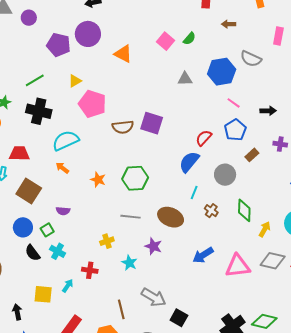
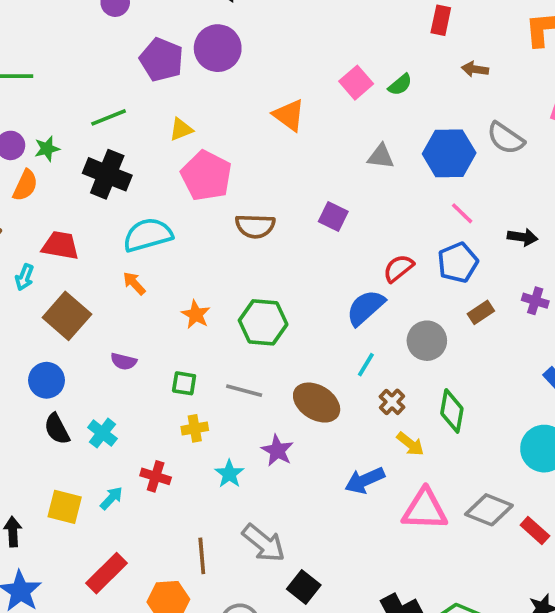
orange triangle: (123, 54) -> (289, 115), moved
purple square: (152, 123) -> (333, 217), moved, size x0.7
yellow arrow: (265, 229) -> (410, 444), moved, turned 91
green square: (47, 230) -> (184, 383), moved, turned 32

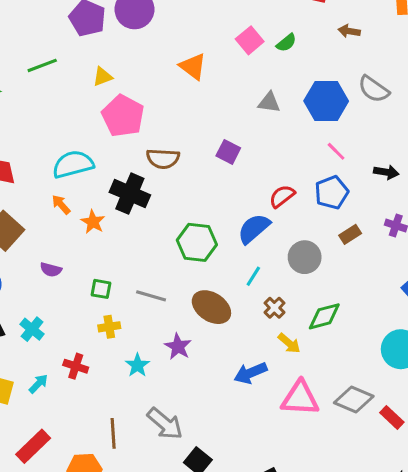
black cross: (107, 174) -> (130, 194), moved
orange star: (196, 315) -> (93, 222), moved
green hexagon: (263, 322) -> (197, 242), moved
green diamond: (452, 411) -> (324, 316), turned 64

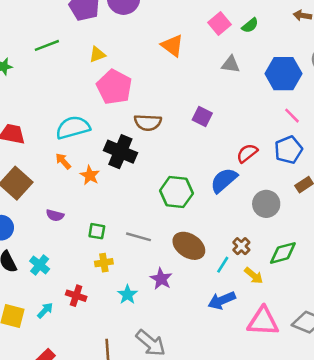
gray triangle: (269, 102) -> (231, 64), moved
cyan line: (253, 276) -> (223, 265), moved

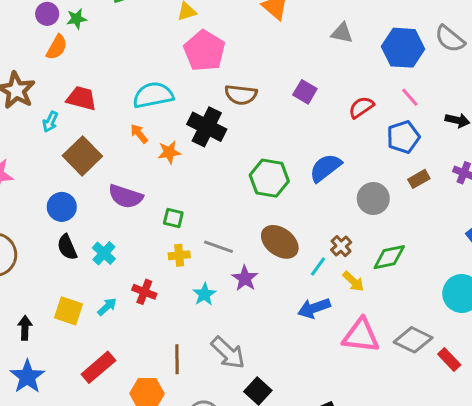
red semicircle: (247, 153) -> (361, 107), moved
orange star: (90, 175) -> (169, 152), turned 30
purple semicircle: (55, 215) -> (126, 196), size x1.6
gray line: (139, 237) -> (218, 247), moved

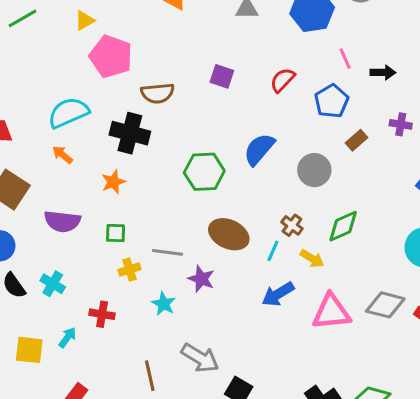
pink line: (410, 97) -> (345, 59), moved, turned 30
orange star: (169, 152) -> (113, 182), moved

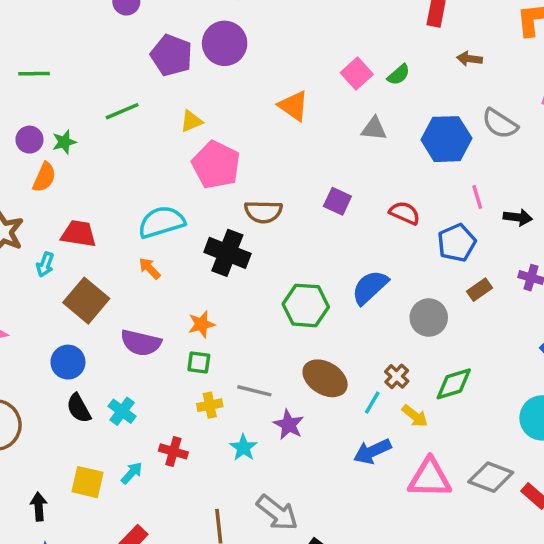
red semicircle: (283, 80) -> (405, 213), turned 64
orange star: (113, 182) -> (201, 324), moved

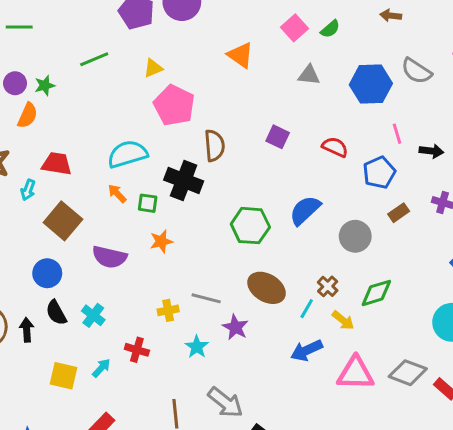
brown semicircle: (263, 212) -> (214, 146), turned -96
green square: (199, 363) -> (148, 203), moved
black arrow: (39, 507) -> (27, 330), moved

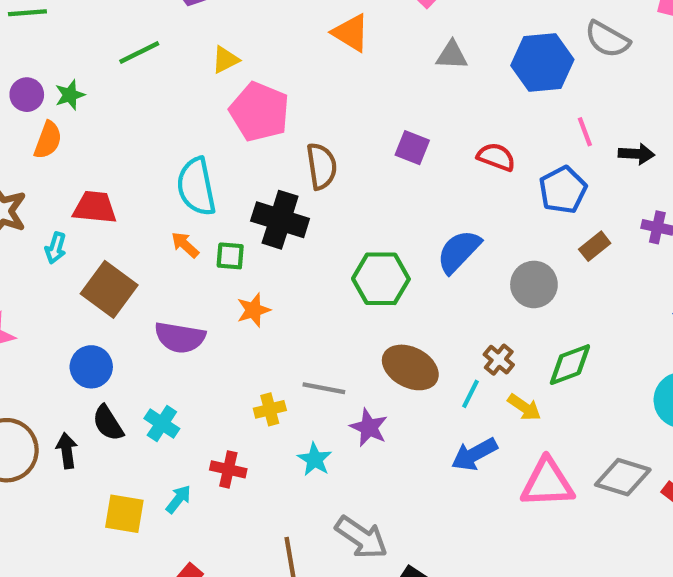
cyan semicircle: (127, 154) -> (196, 187), turned -81

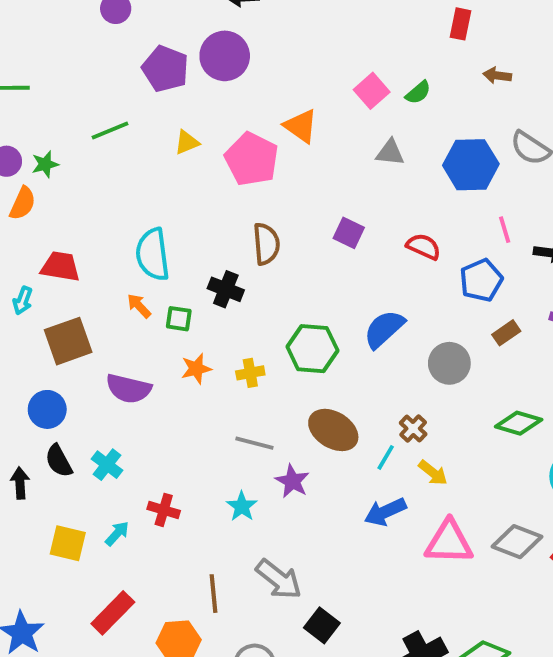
pink pentagon: (259, 112) -> (252, 159), moved
black cross: (280, 220) -> (226, 289), size x0.7
brown square: (109, 289) -> (68, 341), turned 30
green diamond: (570, 365) -> (519, 423), moved, turned 33
yellow cross: (270, 409) -> (250, 373), moved

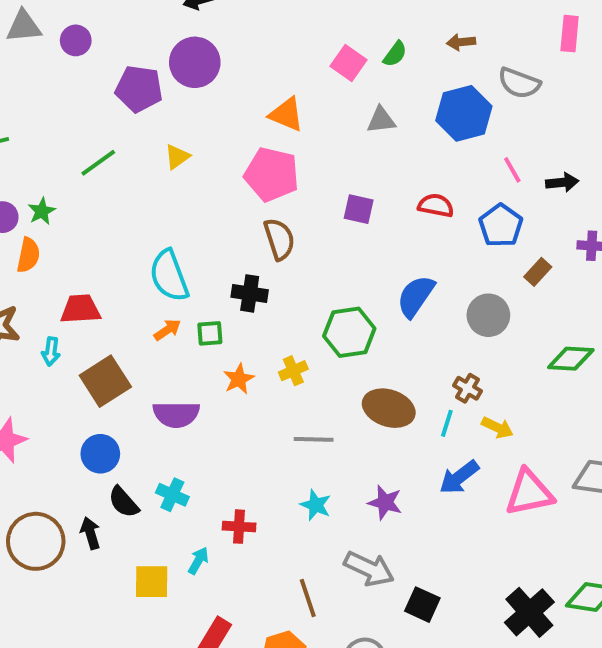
brown arrow: (497, 75) -> (461, 42), moved
pink pentagon: (252, 159) -> (272, 174), moved
orange arrow: (139, 306) -> (167, 330), turned 112
purple star: (292, 481) -> (385, 502), moved

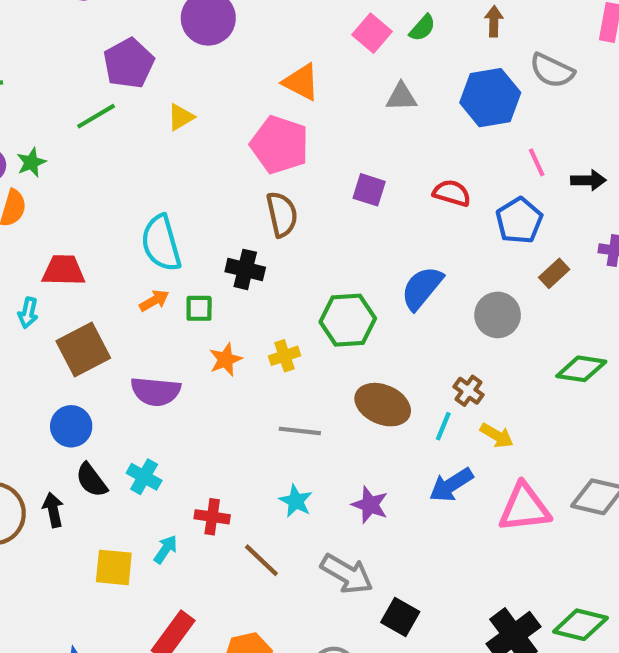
brown arrow: (461, 42) -> (494, 21), turned 92
purple pentagon: (139, 89) -> (129, 63), moved, turned 30
brown line: (308, 598) -> (261, 560), moved, turned -33

